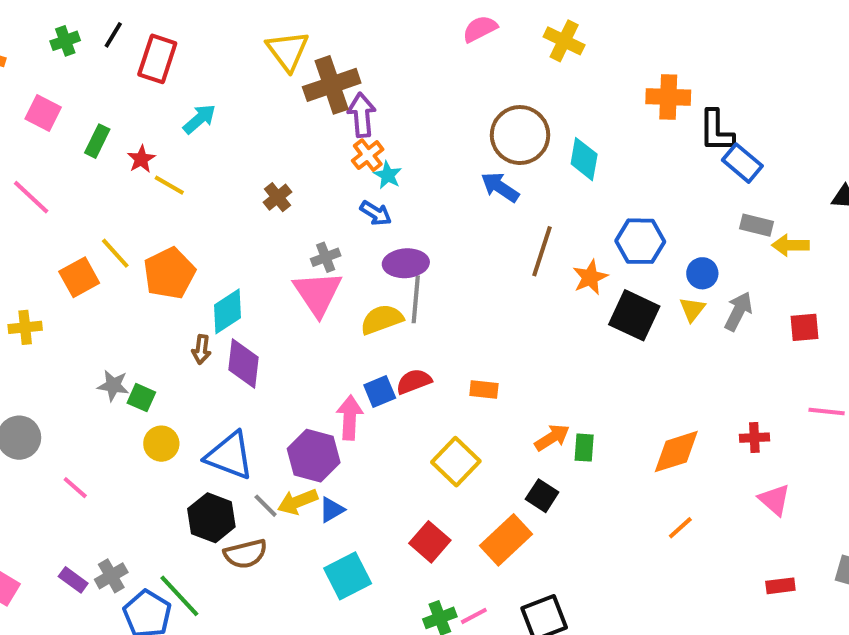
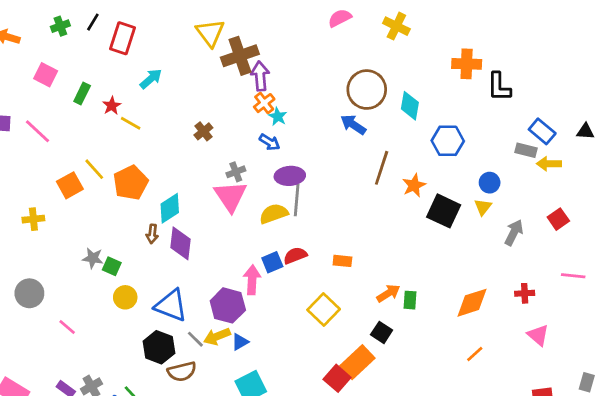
blue rectangle: (742, 163) -> (542, 131), moved
blue hexagon: (640, 241) -> (448, 141), moved
gray arrow: (738, 311) -> (514, 233), moved
red square: (805, 327) -> (558, 219), turned -30
red square: (430, 542) -> (337, 378), moved

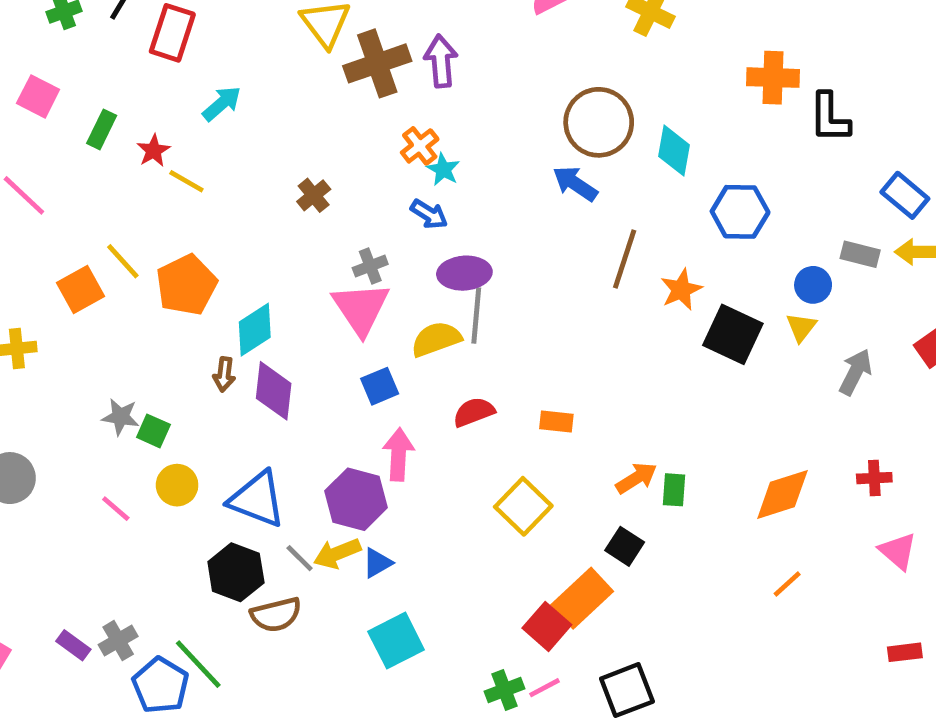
purple arrow: (260, 76) -> (441, 61), moved
gray rectangle: (526, 150) -> (860, 254), moved
blue square: (272, 262) -> (380, 386), moved
pink line: (67, 327) -> (116, 509), moved

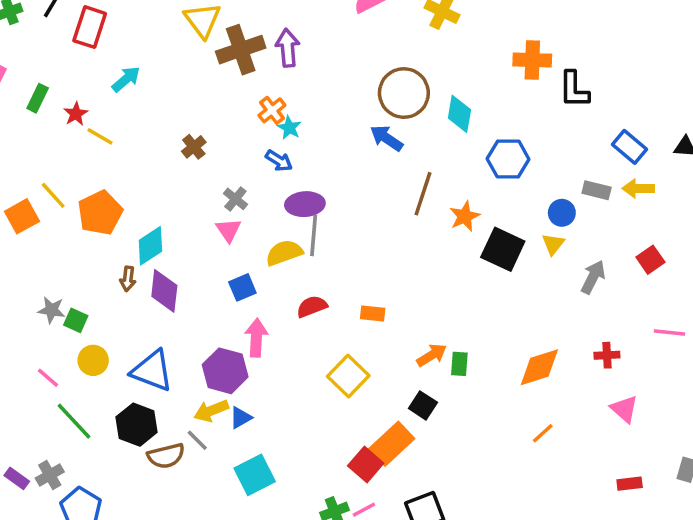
gray cross: (370, 266) -> (235, 199), turned -30
pink triangle: (361, 308) -> (229, 230), size x0.6
gray line: (300, 558) -> (197, 440), moved
green line: (198, 664) -> (74, 421), moved

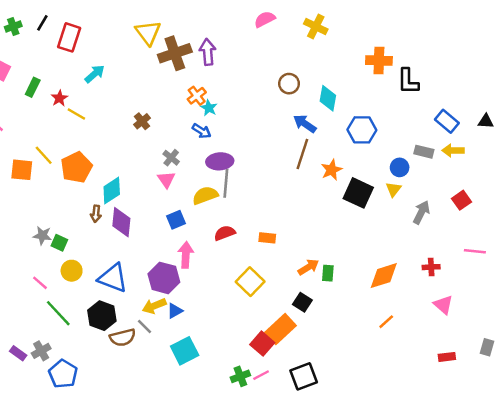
brown circle: (404, 93) -> (289, 84), size x0.6
blue arrow: (387, 138) -> (305, 124), moved
orange square: (22, 216) -> (22, 170), turned 35

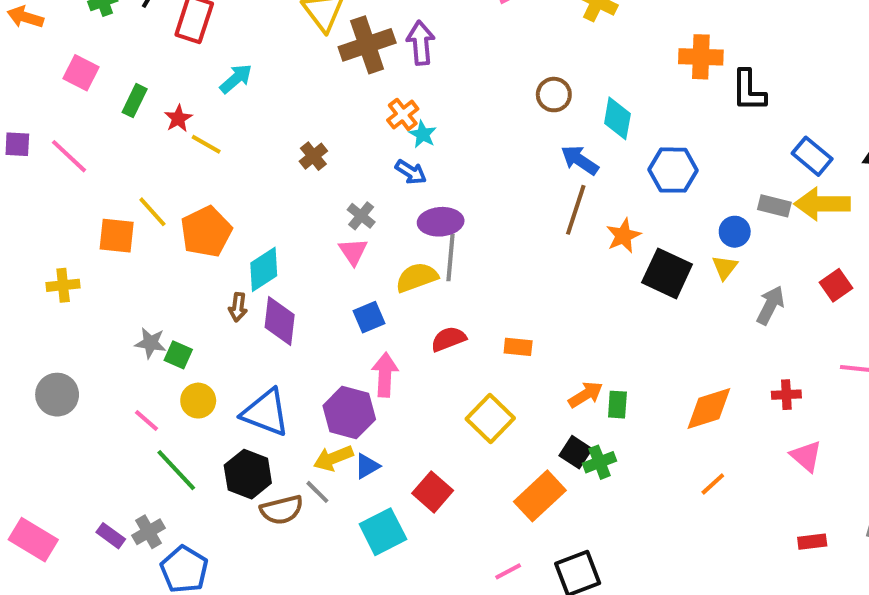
yellow arrow: (453, 150) -> (822, 204), size x1.5
red square: (262, 344) -> (433, 492), moved
green cross: (240, 376) -> (600, 462), moved

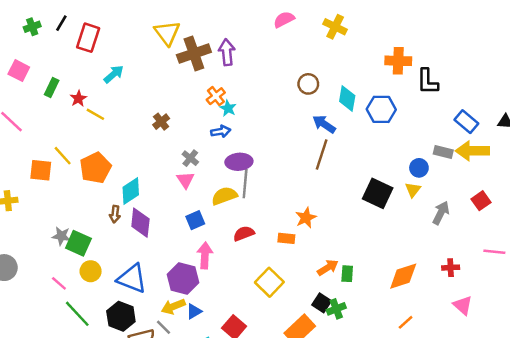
blue hexagon: (673, 170) -> (381, 109), moved
blue arrow: (411, 172) -> (221, 131), turned -42
orange star: (623, 236) -> (306, 218), moved
green square: (178, 355) -> (78, 243), size x1.5

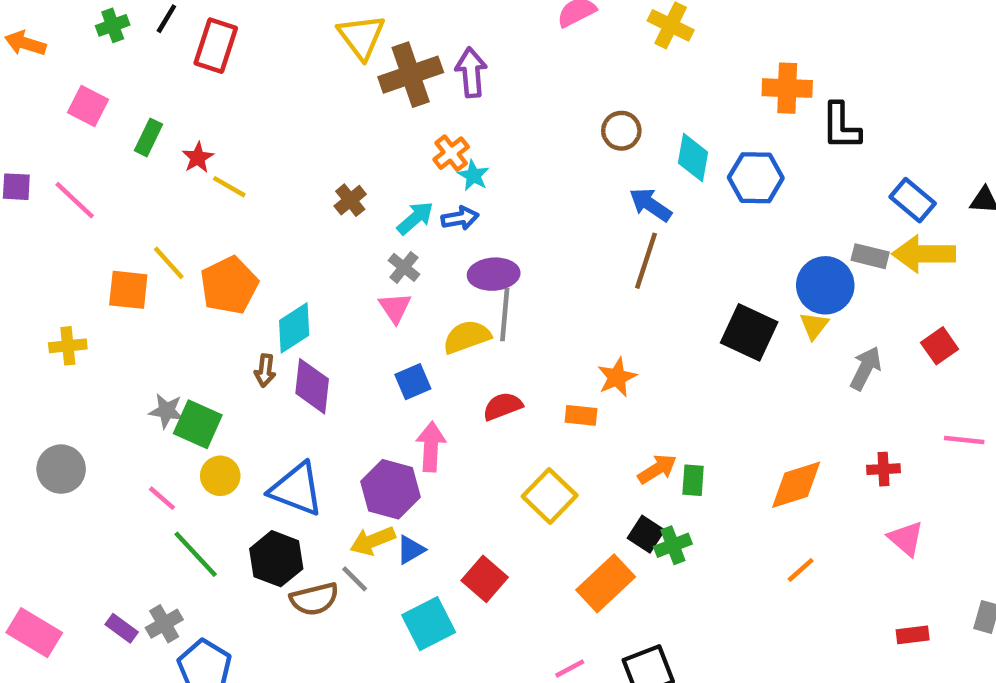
cyan arrow: (114, 74) -> (415, 218), moved
blue circle: (419, 168) -> (825, 285), size x1.6

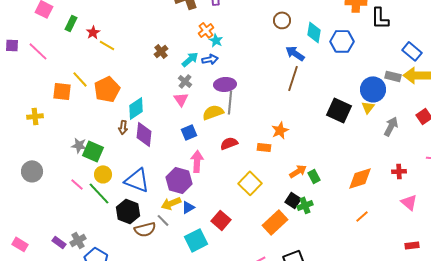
green rectangle: (693, 480) -> (314, 176), turned -32
green line: (196, 554) -> (99, 193), moved
pink rectangle: (34, 633) -> (20, 244), size x0.7

